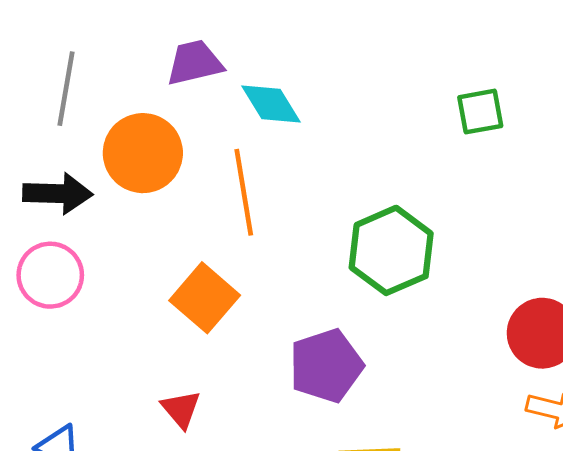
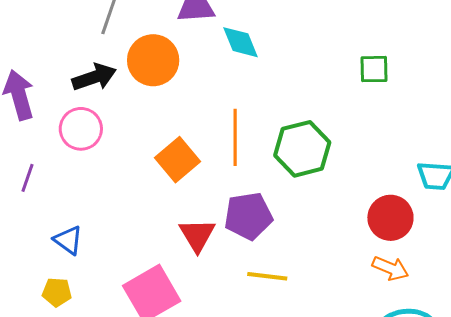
orange line: (244, 192) -> (235, 137), moved
black arrow: (58, 193) -> (94, 77), turned -30
red triangle: (181, 409) -> (197, 235), moved, size x1.4

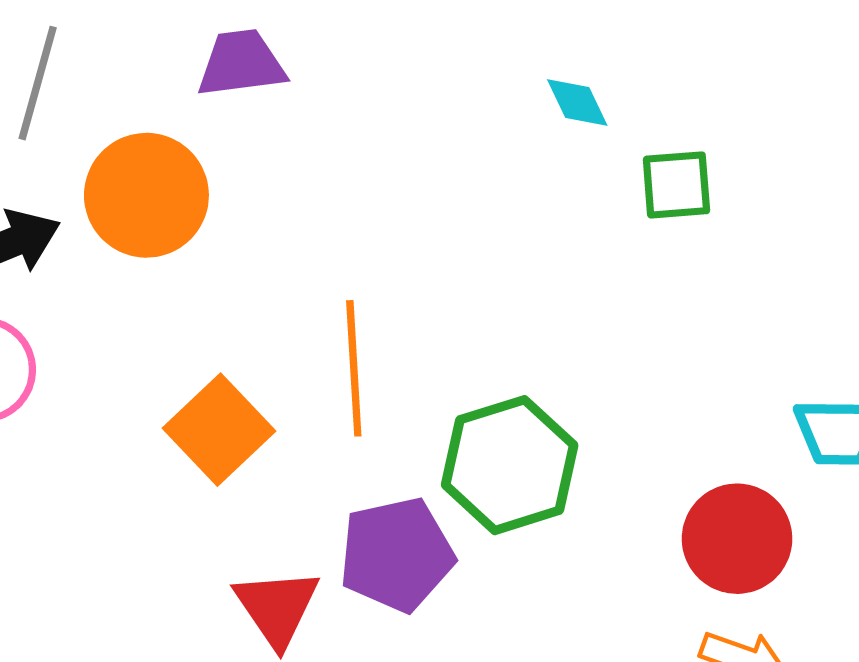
cyan diamond: (240, 42) -> (577, 102), moved, size x0.7
green hexagon: (302, 149) -> (510, 465), moved

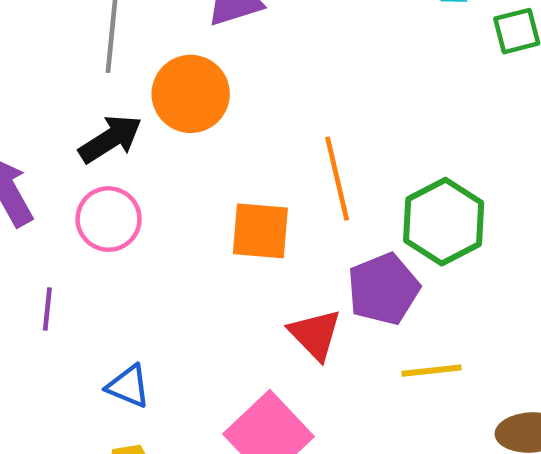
orange square: (219, 430) -> (260, 231), turned -32

